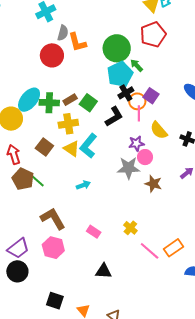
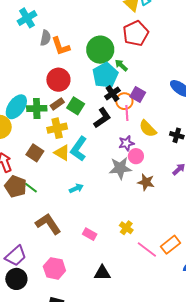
red circle: (52, 55) -> (58, 80), moved
pink hexagon: (53, 248) -> (54, 268), moved

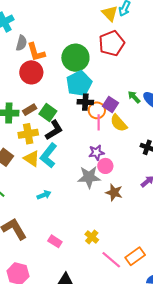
green arrow: (121, 65) -> (134, 97), moved
red circle: (58, 80) -> (31, 72), moved
black cross: (112, 93) -> (85, 102), turned 35
black L-shape: (102, 118) -> (54, 130), moved
yellow semicircle: (148, 129) -> (119, 123), moved

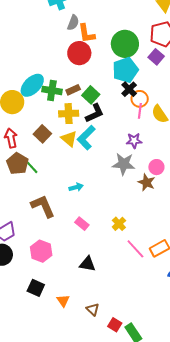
black cross: (85, 102) -> (129, 89), turned 35
purple square: (110, 105) -> (156, 57), moved
pink circle: (105, 166) -> (156, 167), moved
cyan arrow: (44, 195) -> (76, 187), moved

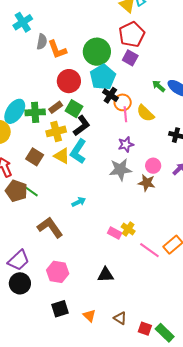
red circle: (79, 53) -> (69, 81), moved
pink rectangle: (82, 224) -> (115, 233), moved
black square: (36, 288) -> (60, 309), turned -30

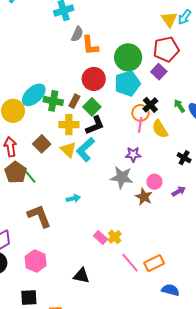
black cross: (110, 95) -> (150, 105), moved
brown rectangle: (56, 107) -> (74, 101), turned -40

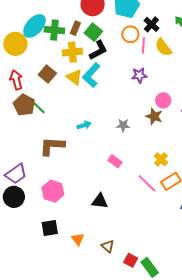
orange circle: (140, 113) -> (130, 34), moved
gray star: (122, 177) -> (123, 125), moved, size x0.6
brown L-shape: (39, 216) -> (52, 146), turned -60
yellow cross: (115, 237) -> (161, 159), moved

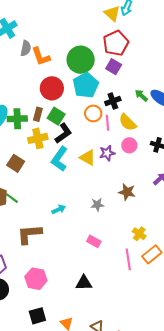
black cross: (151, 24) -> (113, 101), turned 35
yellow triangle: (74, 77) -> (88, 158), moved
pink circle: (163, 100) -> (129, 145), moved
pink line: (147, 183) -> (128, 259), turned 45

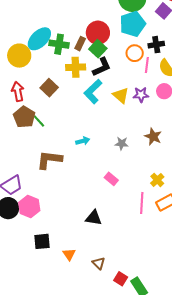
red circle: (52, 88) -> (98, 33), moved
pink hexagon: (36, 279) -> (29, 207), moved

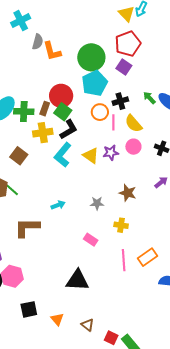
yellow cross: (157, 180) -> (121, 225), moved, turned -32
black triangle: (94, 218) -> (77, 280), size x1.4

